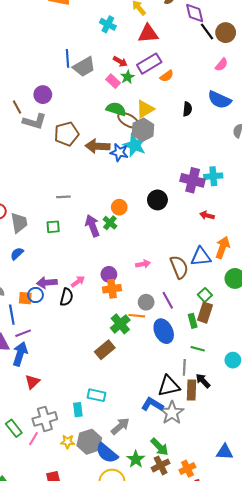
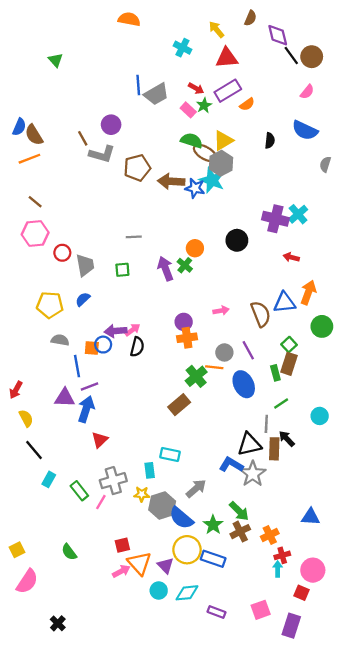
cyan cross: (213, 176) -> (298, 214), turned -36
pink arrow: (78, 282) -> (133, 330), moved
green line: (198, 349) -> (281, 403), turned -48
yellow star: (68, 442) -> (142, 494), moved

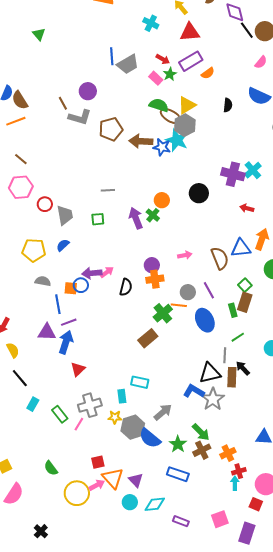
black semicircle: (137, 347) -> (126, 287), moved
yellow circle: (187, 550) -> (77, 493), moved

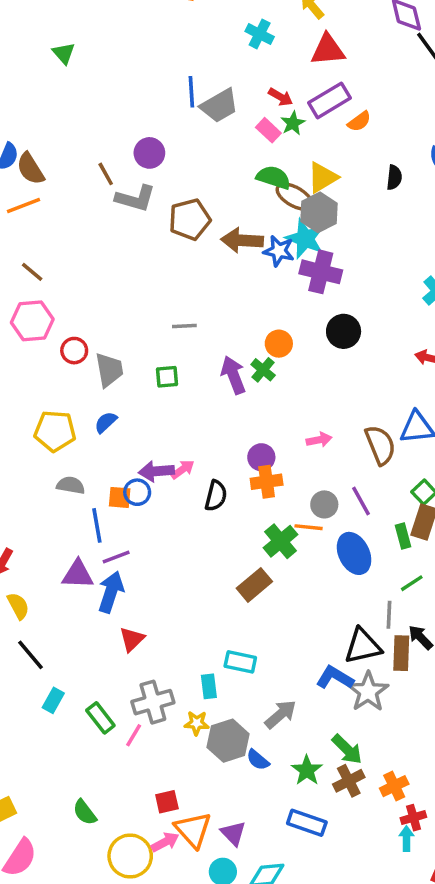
purple cross: (233, 174) -> (321, 272), moved
blue semicircle: (150, 438) -> (258, 760), size x0.6

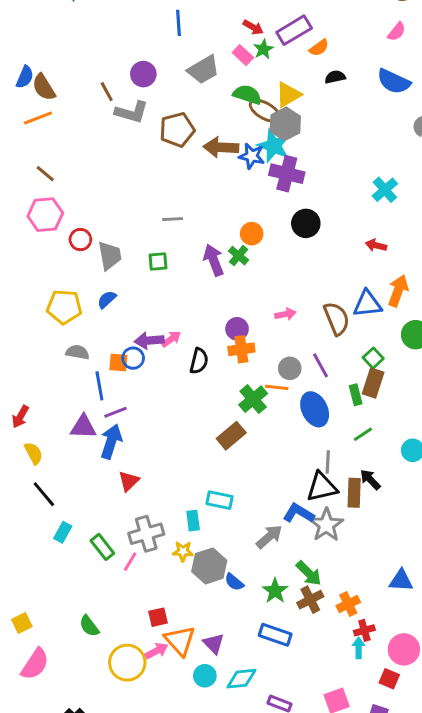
gray trapezoid: (219, 106) -> (203, 70), moved
black semicircle: (394, 177) -> (335, 77), moved, turned -108
gray line: (389, 615) -> (328, 462), moved
gray arrow: (281, 714) -> (269, 537), moved

